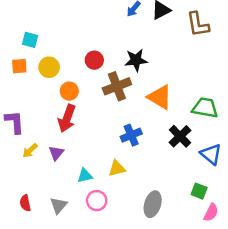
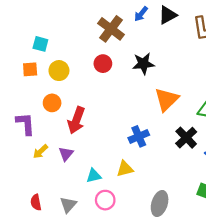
brown cross: (117, 86) -> (111, 29), moved, turned -32
orange circle: (69, 91) -> (52, 103), moved
orange triangle: (160, 97) -> (167, 99), turned 44

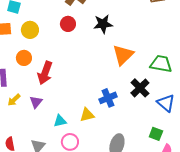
blue cross: (139, 136) -> (108, 98), moved

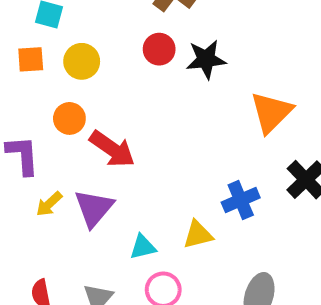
black star: (103, 24) -> (206, 59), moved
red arrow: (45, 73) -> (112, 149), turned -75
purple triangle: (36, 102) -> (94, 208), size x1.5

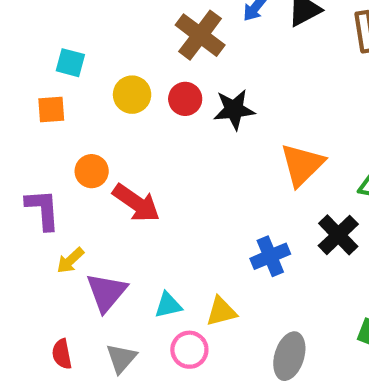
yellow circle: (82, 61) -> (132, 95), moved
purple triangle: (94, 208) -> (107, 292), moved
yellow triangle: (198, 235) -> (221, 311), moved

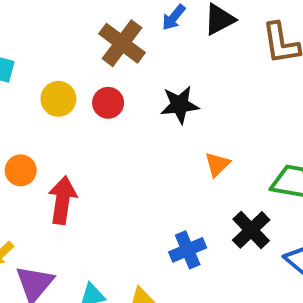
black star: (234, 110) -> (180, 105), moved
orange triangle: (302, 165) -> (217, 164), size x0.6
red arrow: (136, 203) -> (62, 200), turned -117

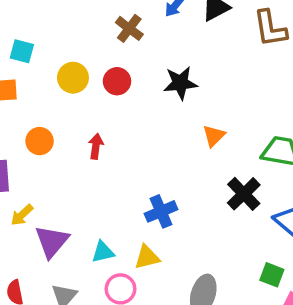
brown cross: (122, 43) -> (129, 28), size x0.7
red arrow: (62, 200) -> (96, 146), moved, size x0.6
blue cross: (188, 250) -> (161, 211), moved

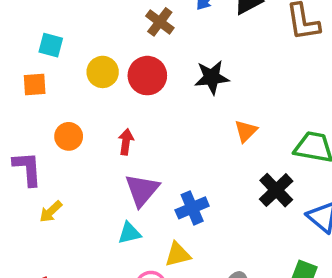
red circle: (117, 81) -> (147, 76), size x1.4
purple triangle: (52, 241) -> (142, 190), moved
cyan triangle: (103, 252) -> (129, 233), moved

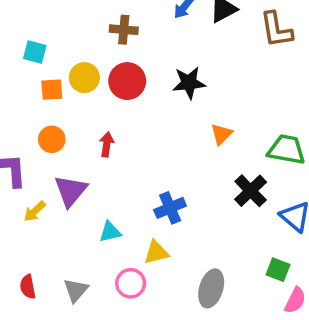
brown cross: (160, 22) -> (124, 30), moved, turned -32
orange square: (35, 85) -> (52, 90), moved
purple triangle: (142, 190) -> (71, 191), moved

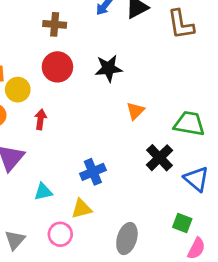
yellow circle: (84, 78) -> (18, 90), moved

